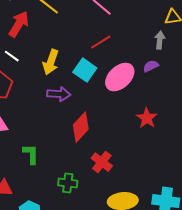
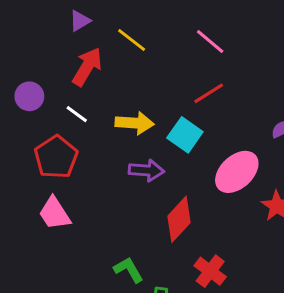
yellow arrow: (51, 62) -> (135, 123), turned -105
pink ellipse: (120, 77) -> (237, 172), moved
green L-shape: (31, 154) -> (129, 270), moved, turned -30

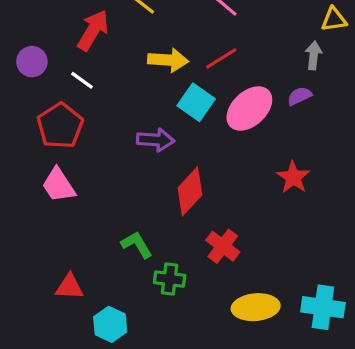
yellow arrow: (135, 123) -> (168, 60), moved
pink ellipse: (237, 172) -> (249, 109), moved

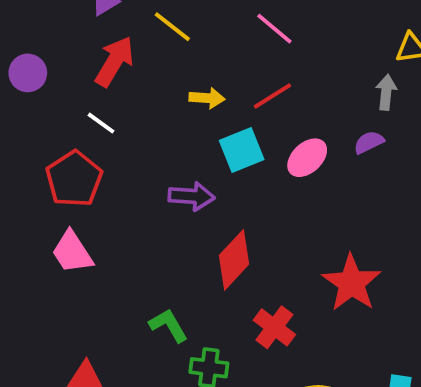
yellow arrow: (168, 60) -> (207, 98), size x0.7
purple circle: (32, 62) -> (28, 73), moved
cyan square: (196, 102) -> (242, 150), turned 33
pink ellipse: (249, 109) -> (307, 158), size x0.7
red star: (293, 177) -> (351, 283), moved, size x1.4

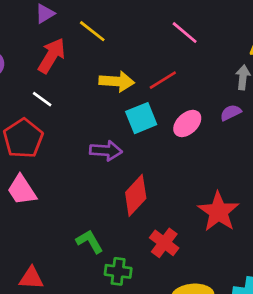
pink line: (274, 29) -> (185, 33), moved
yellow arrow: (207, 98) -> (117, 81), size x1.4

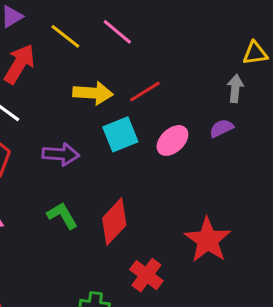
pink line: (185, 33) -> (117, 32), moved
purple arrow: (106, 151) -> (61, 154), moved
green L-shape: (90, 242) -> (62, 215), moved

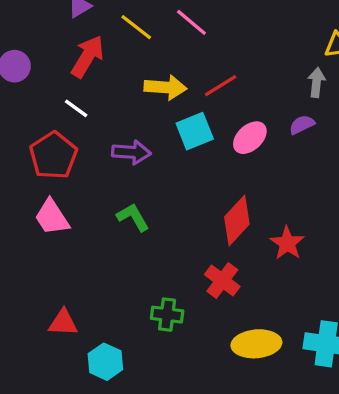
red diamond: (114, 222) -> (237, 220), moved
red star: (208, 240) -> (287, 243), size x0.7

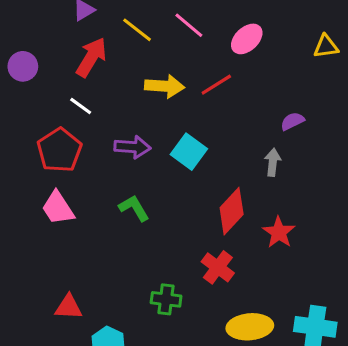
gray arrow: (316, 82) -> (273, 162), moved
cyan square: (195, 131) -> (189, 152), moved, turned -32
pink ellipse: (250, 138) -> (247, 39), moved

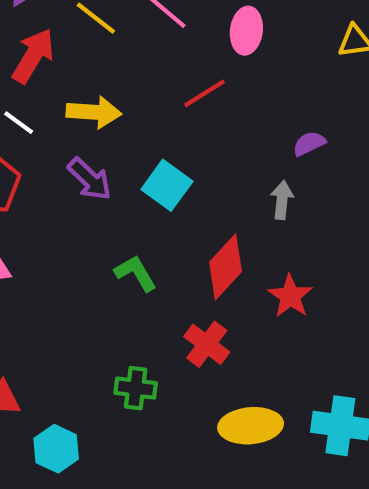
pink ellipse: (247, 39) -> (246, 31), turned -40
yellow arrow: (164, 86) -> (94, 112), moved
purple arrow: (133, 147) -> (90, 179), turned 40
green L-shape: (134, 208) -> (136, 273), moved

